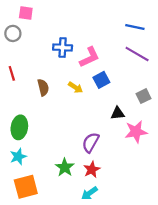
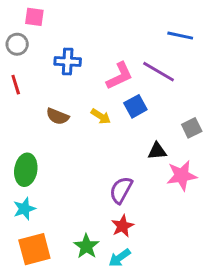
blue cross: (63, 47) -> (68, 62), moved
purple line: (137, 54) -> (159, 72), moved
red line: (12, 73) -> (16, 85), moved
brown semicircle: (43, 87) -> (58, 116), turned 126
green star: (65, 167) -> (86, 246), moved

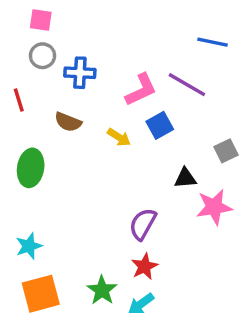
gray circle: (17, 44) -> (42, 56), moved
brown semicircle: (58, 116) -> (68, 122), moved
green ellipse: (26, 170) -> (31, 168), moved

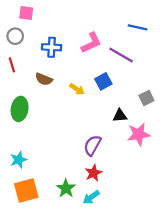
gray circle: (42, 56) -> (15, 36), moved
pink L-shape: (141, 90) -> (91, 43), moved

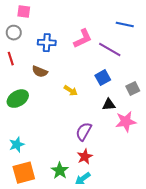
blue square: (103, 81) -> (103, 78), moved
yellow arrow: (77, 89) -> (71, 91), moved
green ellipse: (20, 109) -> (18, 99), turned 50

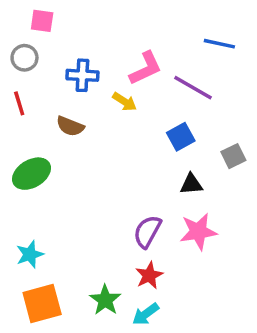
yellow arrow: (71, 91) -> (125, 102), moved
pink star: (126, 122) -> (198, 232), moved

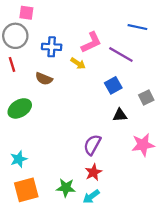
gray circle: (24, 58) -> (15, 36), size x1.5
pink star: (198, 232) -> (143, 145), moved
green star: (105, 300) -> (66, 188), turned -30

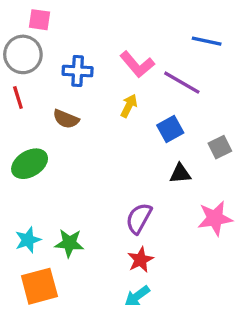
pink L-shape: (91, 42) -> (137, 64), turned 75
yellow arrow: (78, 63) -> (129, 106), moved, turned -96
green star: (66, 188) -> (69, 243), moved

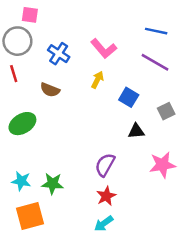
blue cross: (78, 71) -> (59, 54), turned 30
purple line: (182, 83) -> (155, 62), moved
blue square: (170, 129) -> (129, 97), turned -30
cyan star: (28, 240) -> (21, 181), turned 30

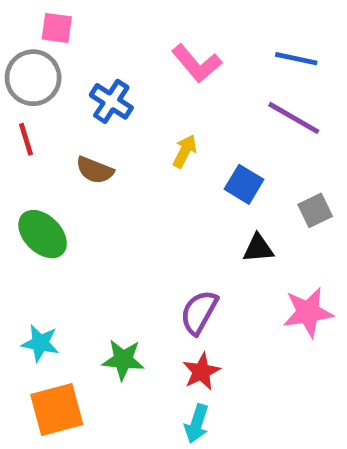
pink L-shape: (104, 49) -> (197, 63), moved
green ellipse: (22, 124) -> (43, 234), turned 76
green star: (52, 184) -> (123, 360), moved
cyan arrow: (104, 224) -> (197, 424), turned -36

